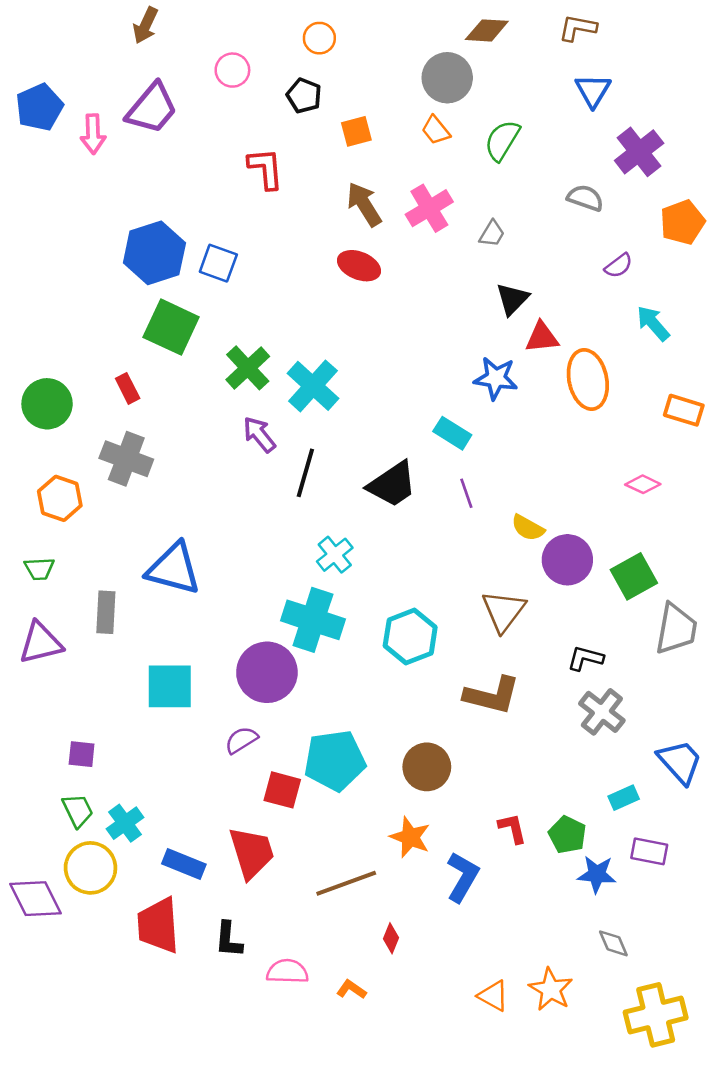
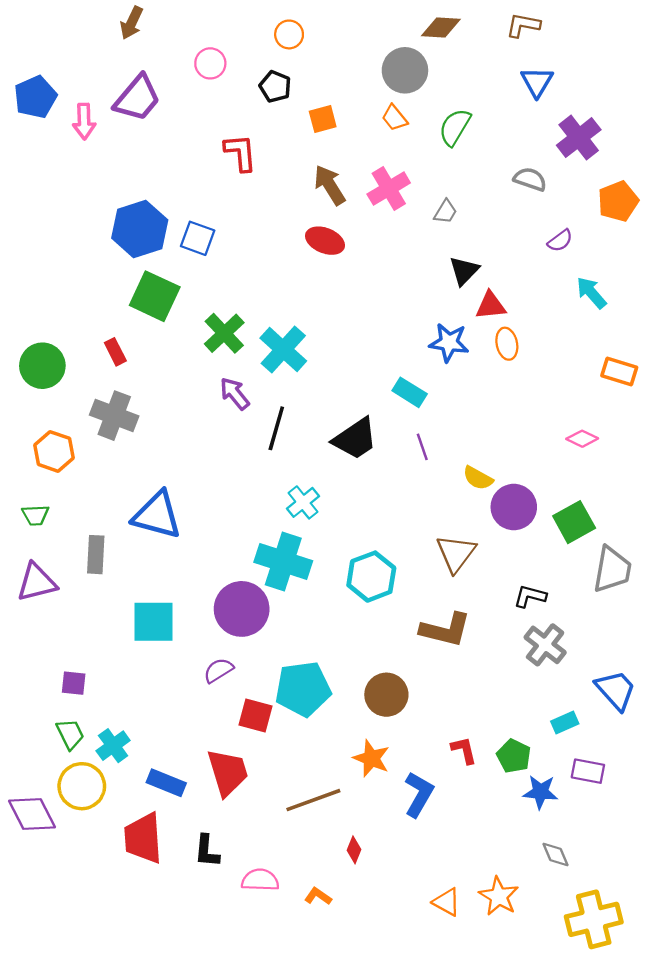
orange ellipse: (588, 379) -> (507, 344), moved, size x0.6

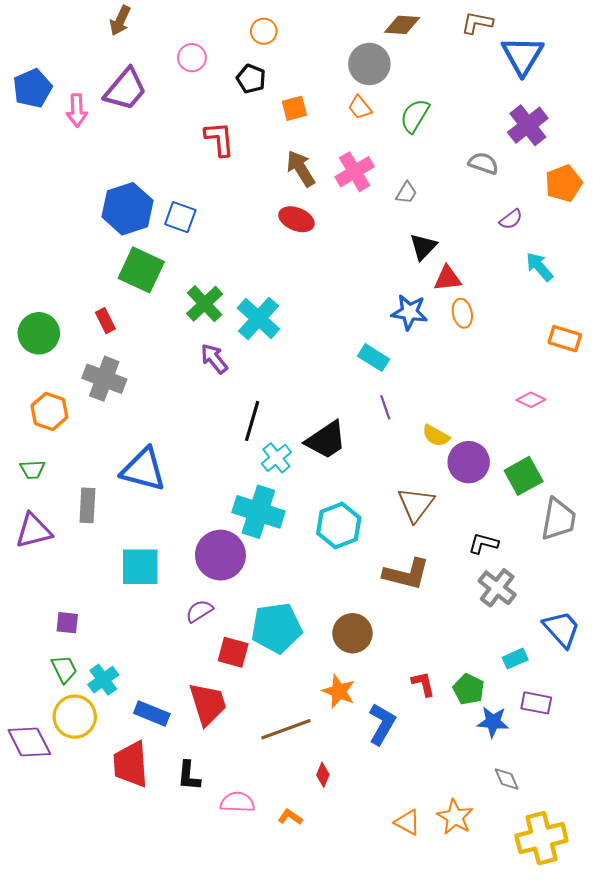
blue triangle: (537, 82) -> (523, 56), moved, size x1.4
black line: (276, 428) -> (252, 421), moved
black trapezoid: (355, 439) -> (326, 440), moved

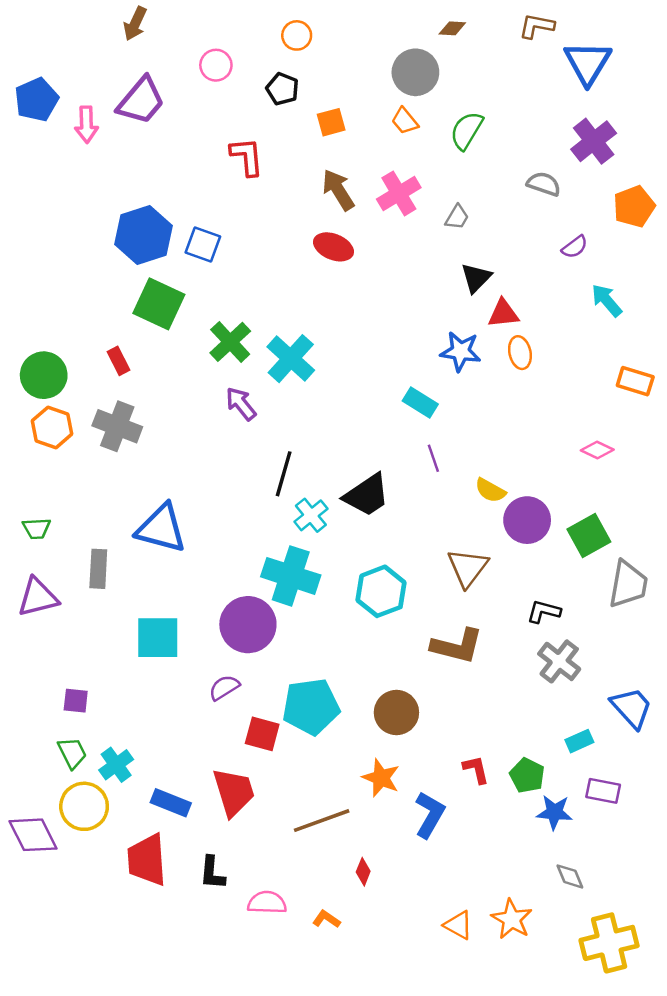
brown diamond: (402, 25) -> (452, 28), size x0.7
orange hexagon: (49, 411) -> (52, 427), moved

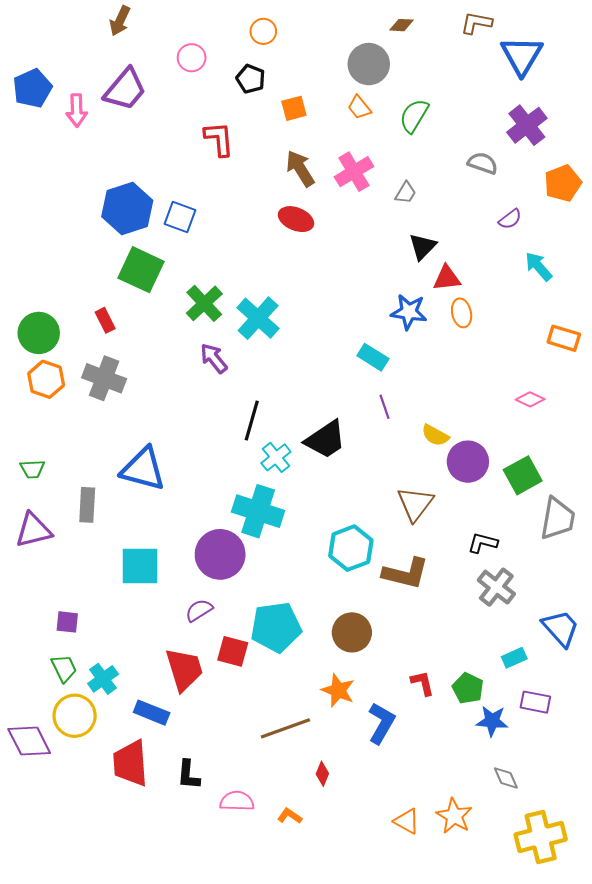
cyan hexagon: (381, 591) -> (351, 548), moved
red trapezoid: (234, 792) -> (184, 669), moved

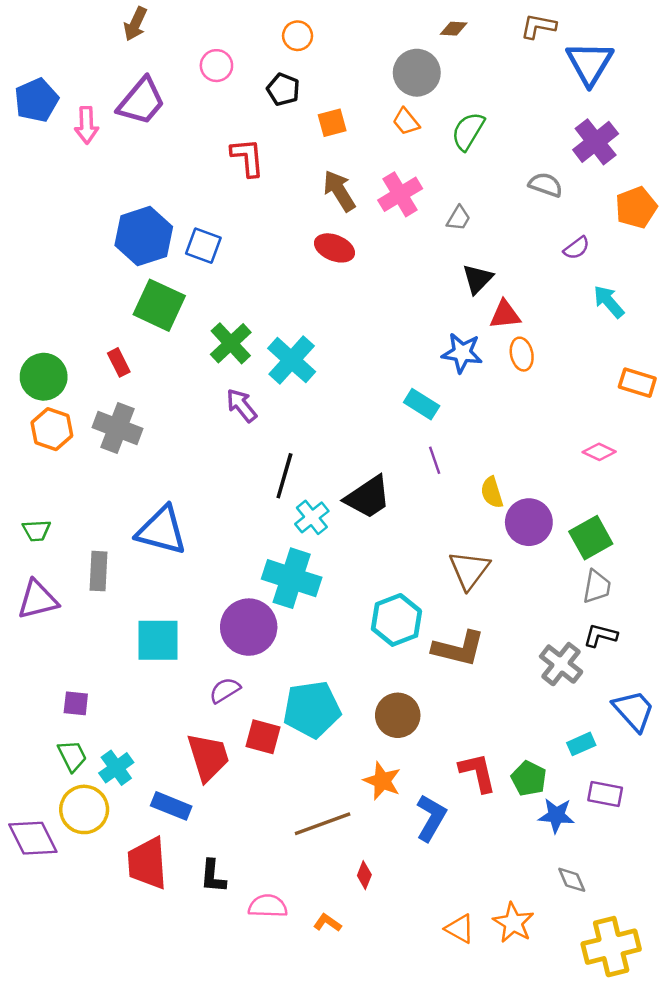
yellow semicircle: (435, 435) -> (492, 492), turned 44
gray trapezoid: (558, 519) -> (597, 587), moved, size x0.7
black L-shape: (483, 543) -> (600, 635), moved
red L-shape: (423, 683) -> (478, 773), size x1.4

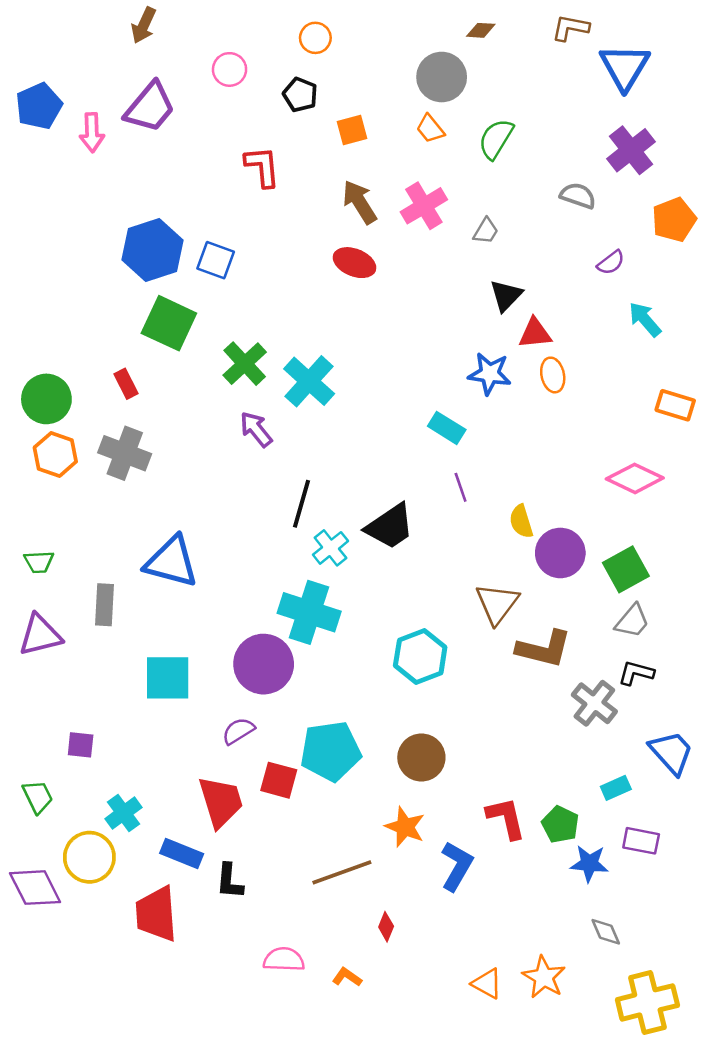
pink diamond: (599, 452) -> (635, 478), size x1.6
gray trapezoid: (597, 587) -> (632, 621), turned 30
brown L-shape: (458, 649) -> (544, 649), moved
green trapezoid: (72, 756) -> (38, 797), moved
black L-shape: (213, 876) -> (230, 881), moved

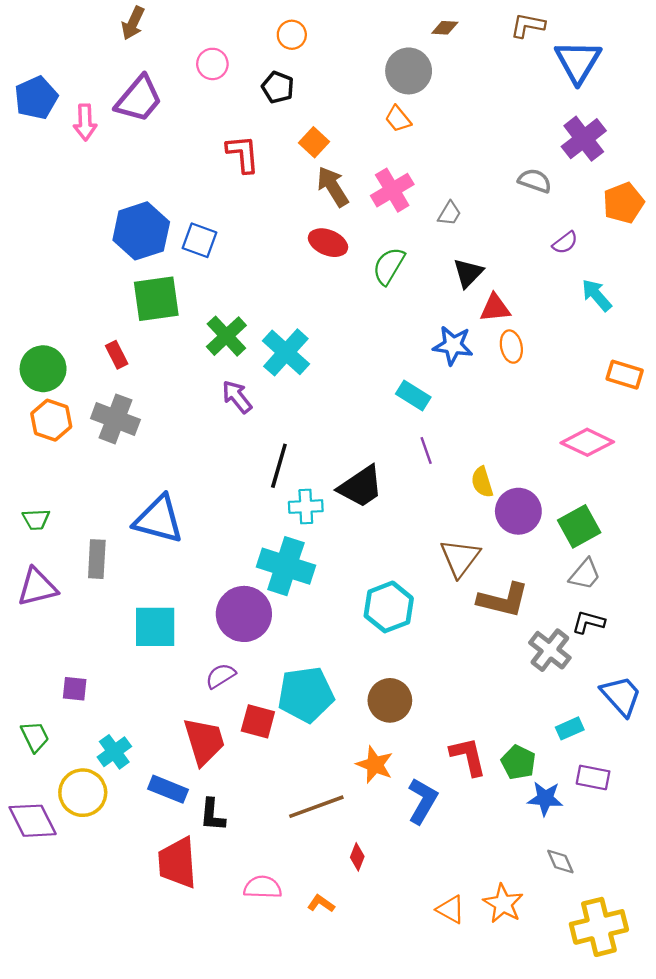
orange square: (352, 130) -> (314, 142), moved, turned -32
green semicircle: (496, 139) -> (389, 266), moved
green square: (169, 323) -> (156, 299), turned -33
cyan cross: (331, 548) -> (306, 507), turned 36
red trapezoid: (156, 914) -> (177, 863), moved

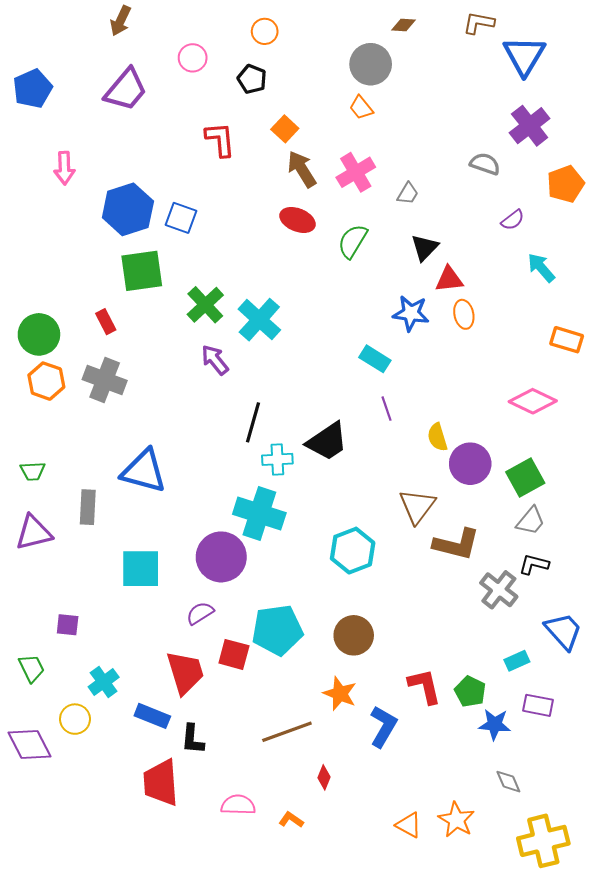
pink arrow: (85, 122) -> (64, 168), moved
yellow circle: (83, 793) -> (75, 719), size x0.7

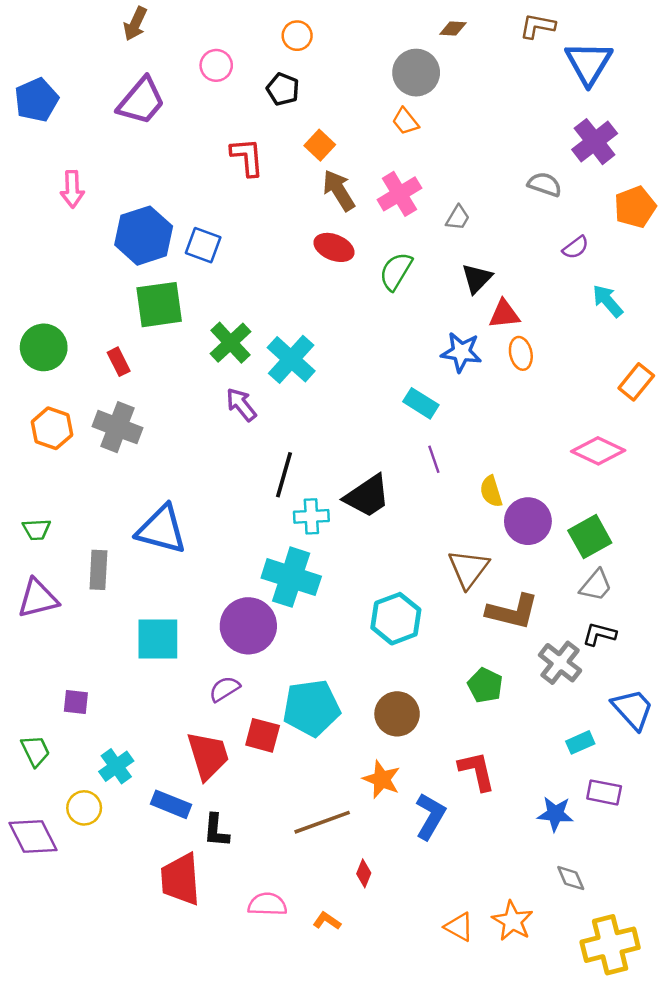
green circle: (39, 334) -> (44, 347), moved
orange rectangle: (567, 340) -> (636, 382), turned -68
green pentagon: (470, 692) -> (485, 685), moved

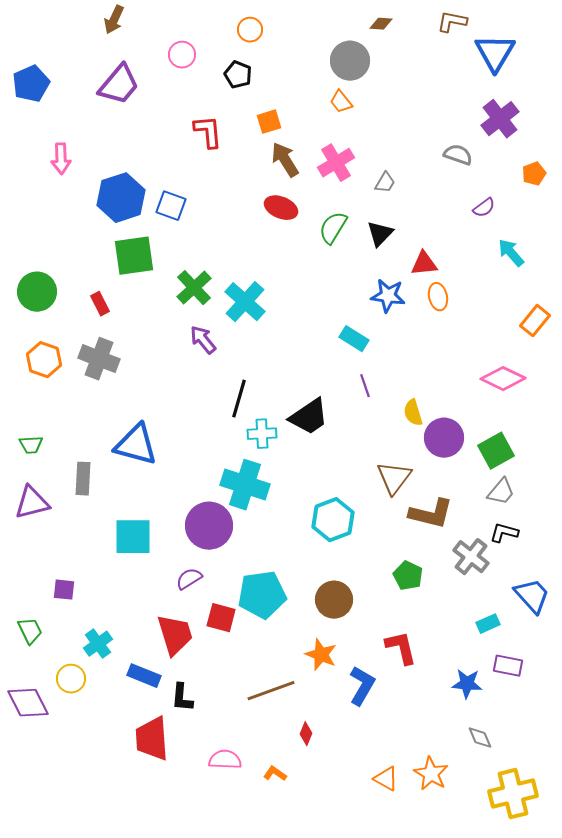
orange square: (320, 145) -> (269, 122), turned 30
orange pentagon: (635, 207) -> (534, 174), size x0.7
black triangle: (477, 278) -> (380, 234), moved

